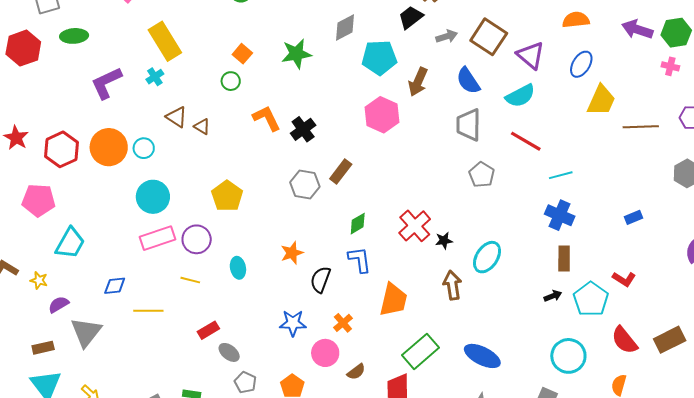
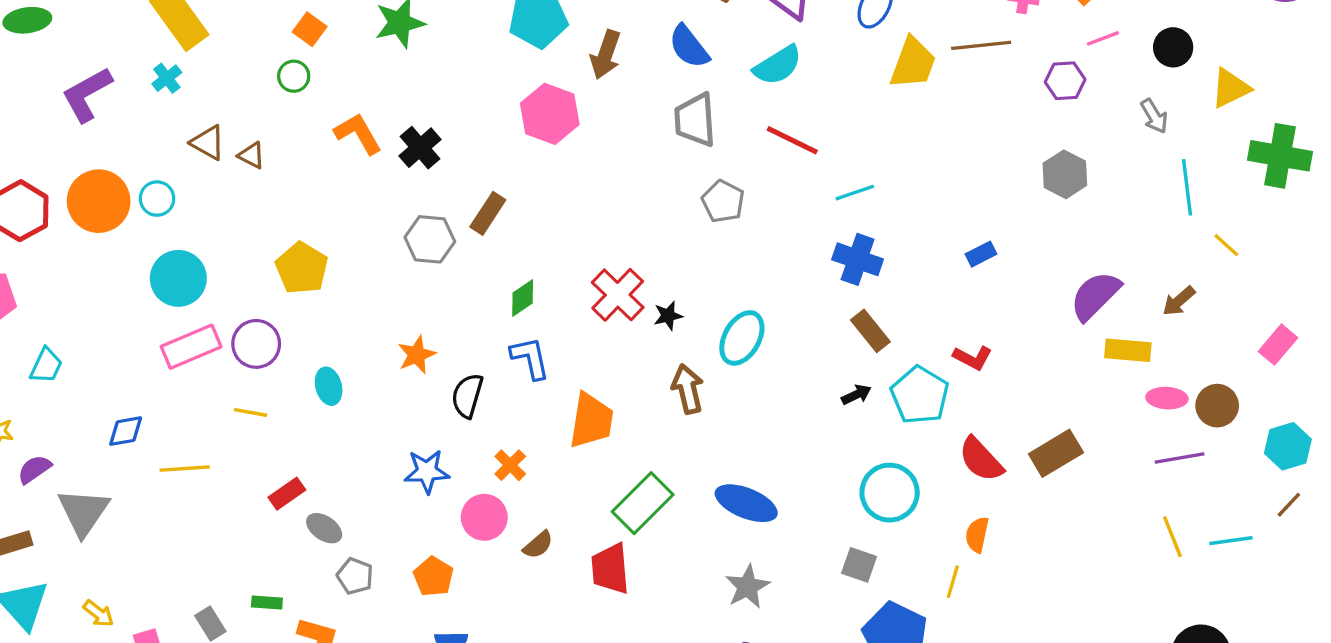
brown line: (641, 127) -> (981, 45), moved
cyan trapezoid: (70, 243) -> (46, 366), size x0.7
brown rectangle: (564, 259) -> (870, 331), turned -35

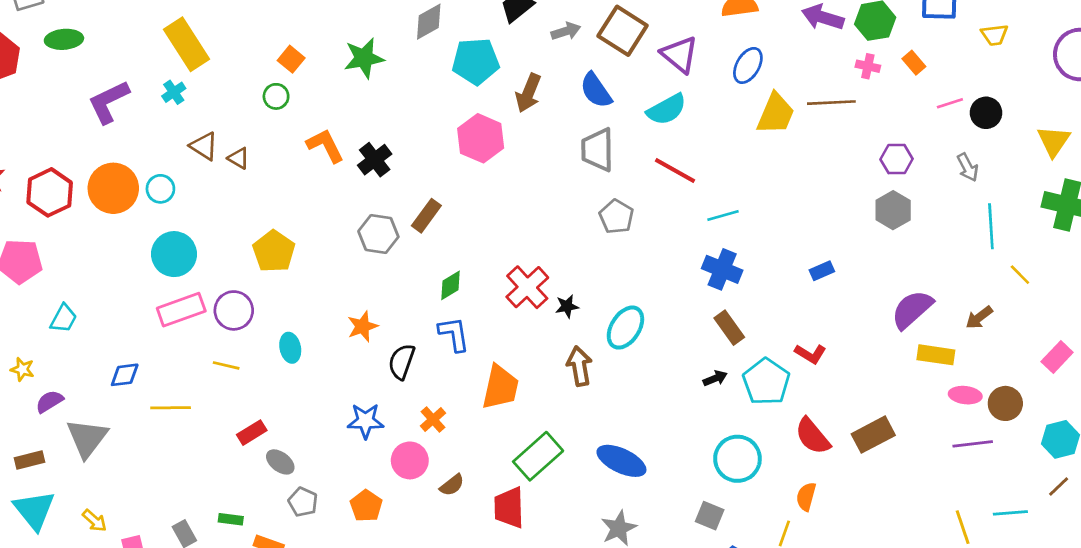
pink line: (1103, 38) -> (950, 103), moved
purple hexagon: (1065, 81) -> (897, 159), moved
yellow triangle: (1231, 88) -> (1054, 141), moved, turned -33
yellow line: (1172, 537) -> (963, 527), moved

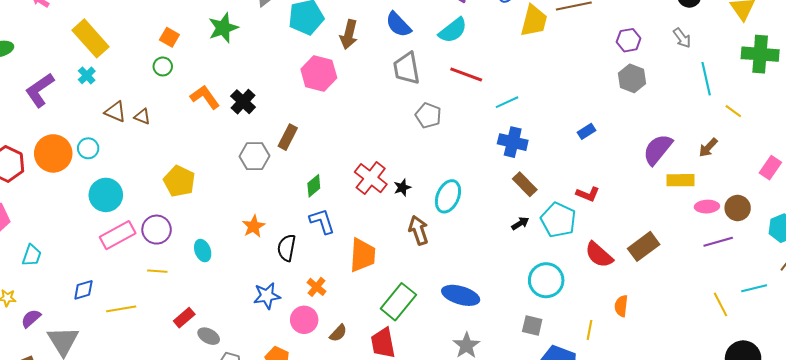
orange semicircle: (806, 497) -> (621, 306), moved

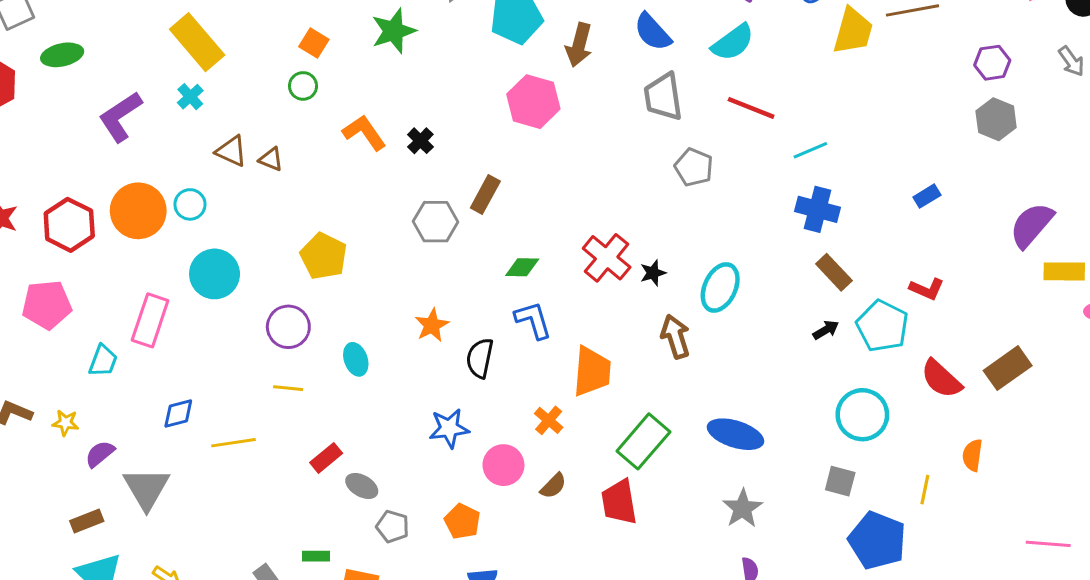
black cross: (243, 102) -> (420, 141), size x0.7
green diamond: (314, 186) -> (522, 267), turned 40
pink rectangle: (118, 235) -> (150, 320), moved, turned -44
orange cross: (317, 287) -> (549, 420), moved

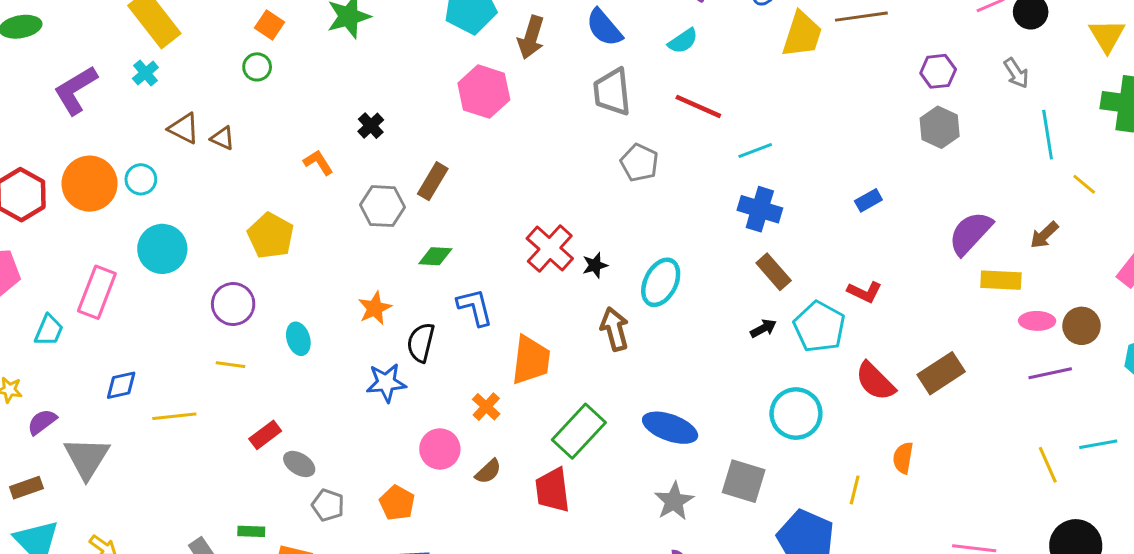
cyan semicircle: (733, 42) -> (683, 41), size x0.7
orange L-shape: (364, 133) -> (318, 162), moved, size x0.7
green diamond: (522, 267) -> (435, 256), moved
blue star: (449, 428) -> (386, 383), moved
gray square: (840, 481) -> (744, 481), moved, size x1.4

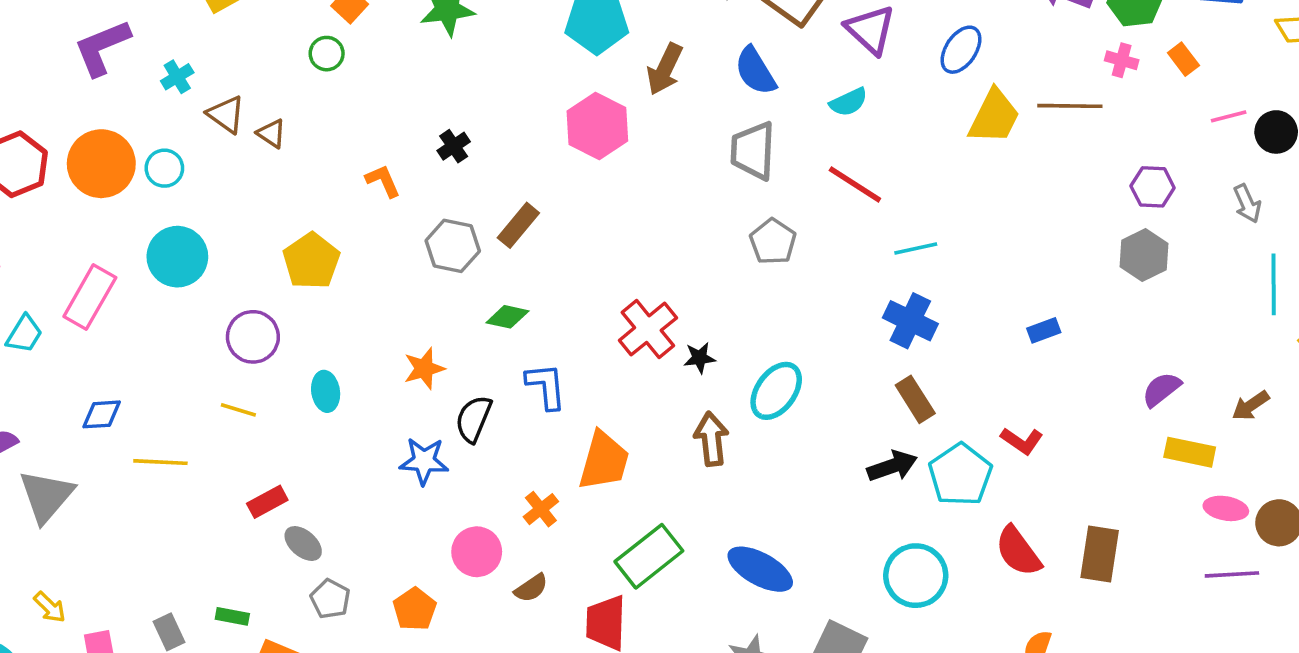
cyan cross: (145, 73) -> (177, 77), moved
purple semicircle: (970, 233) -> (1161, 389), size x0.7
black arrow: (763, 328) -> (892, 466), size x1.5
brown rectangle: (941, 373) -> (1100, 554), turned -57

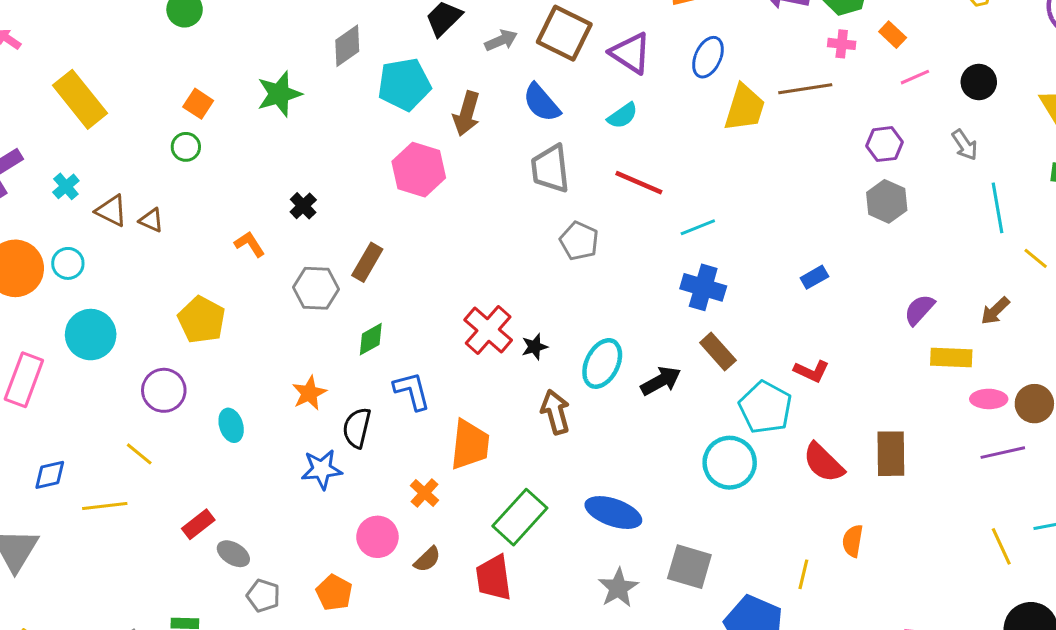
pink line: (1229, 116) -> (915, 77), moved
green diamond: (507, 317) -> (371, 339), turned -32
yellow line: (238, 410) -> (139, 454), moved, turned 32
black arrow: (892, 466) -> (661, 381), moved
cyan circle: (916, 576) -> (730, 463), moved

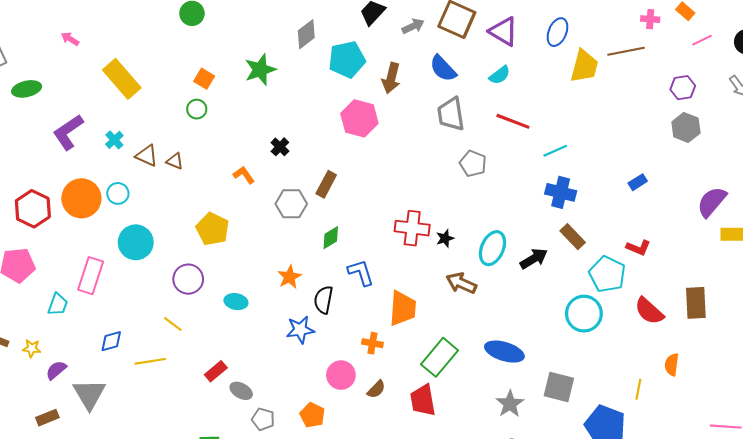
purple semicircle: (919, 310) -> (712, 202), size x1.4
red cross: (488, 330) -> (412, 228), turned -32
brown arrow: (555, 412) -> (461, 283), turned -48
cyan ellipse: (231, 425) -> (236, 302), turned -60
orange cross: (425, 493) -> (372, 343), turned -30

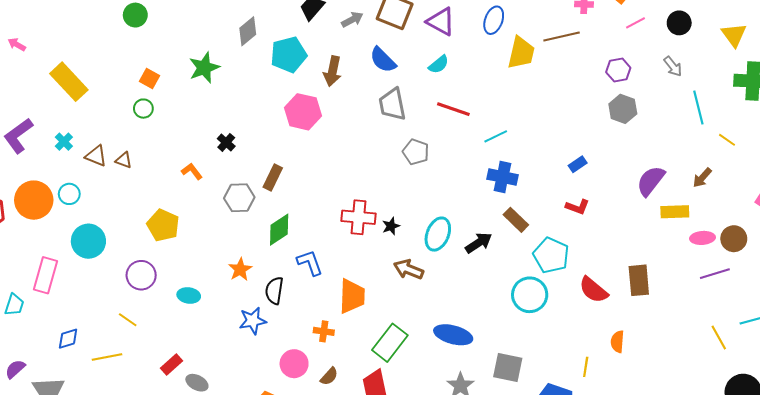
green diamond: (331, 238) -> (279, 230), size x1.4
red L-shape: (638, 248) -> (577, 207), moved

